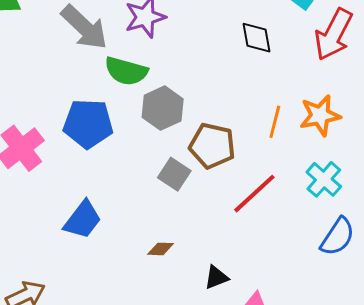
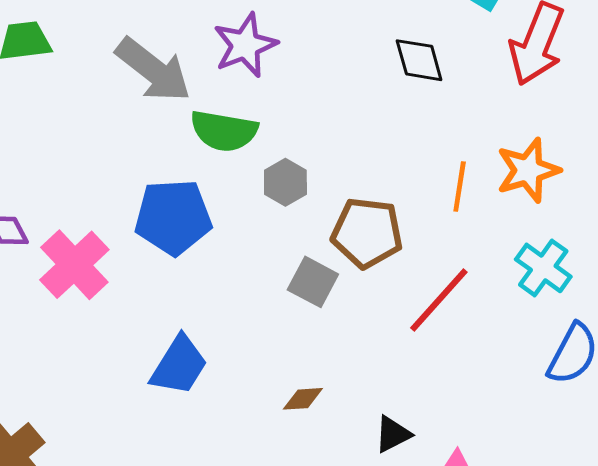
gray hexagon: (163, 108) -> (285, 182), size x0.7

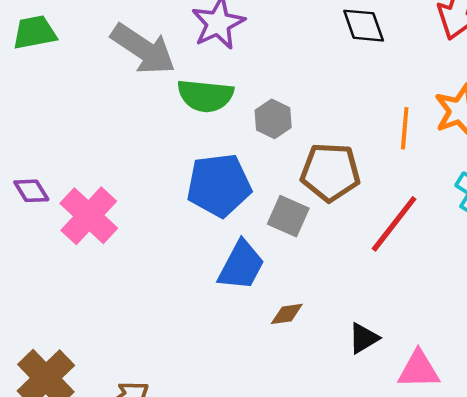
gray hexagon: (285, 182) -> (273, 119), moved
blue pentagon: (173, 217) -> (219, 185), moved
blue trapezoid: (179, 365) -> (241, 265), moved

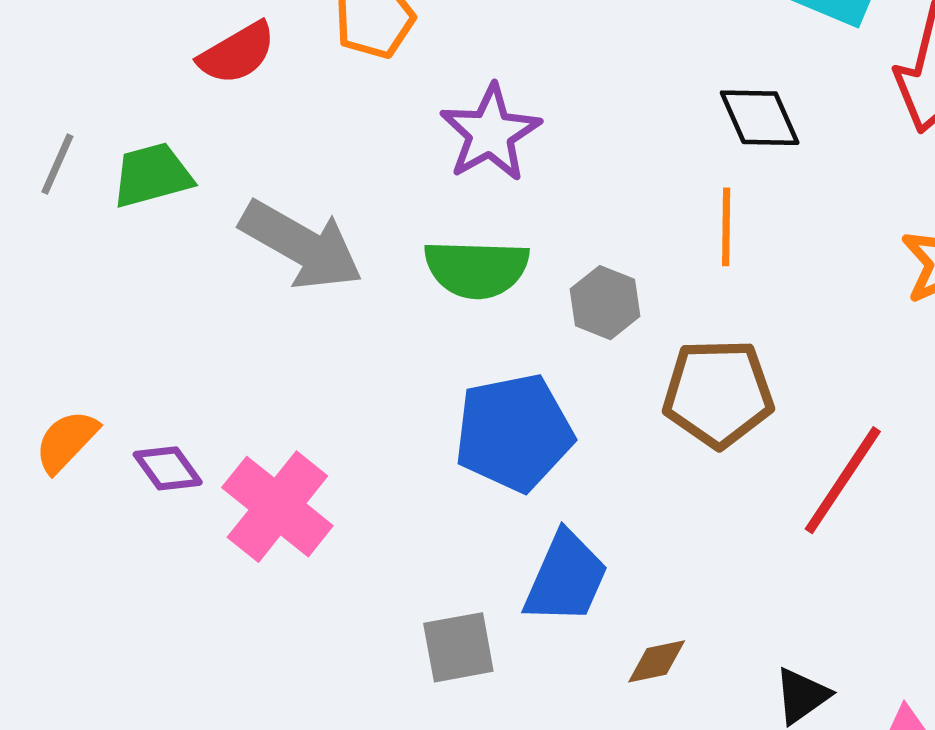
gray arrow: (143, 49) -> (301, 245), moved
orange line: (405, 128) -> (726, 227), moved
gray square: (288, 216) -> (458, 647), moved, turned -30

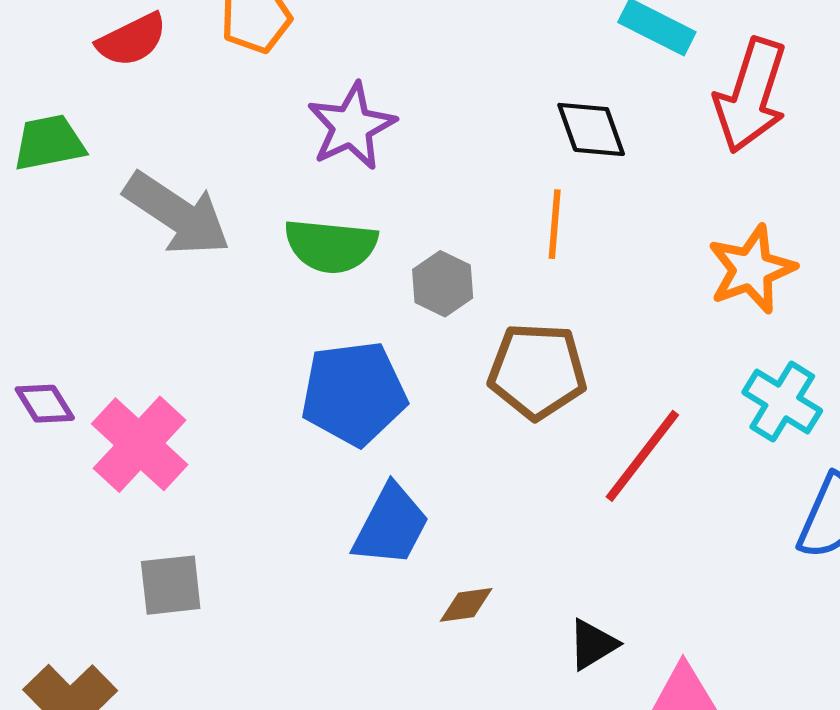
gray square: (458, 647) -> (171, 585), moved

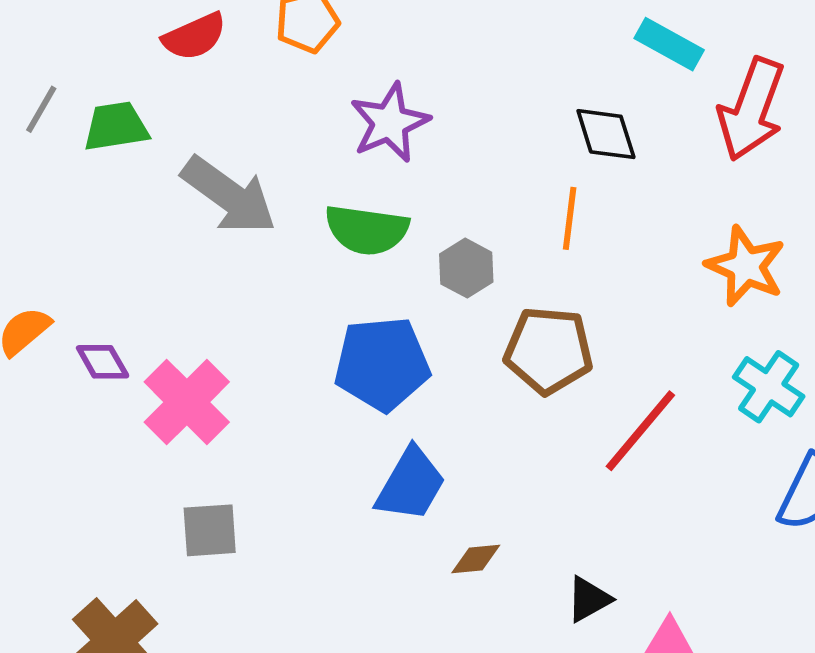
orange star: (751, 269) -> (746, 266), turned -30

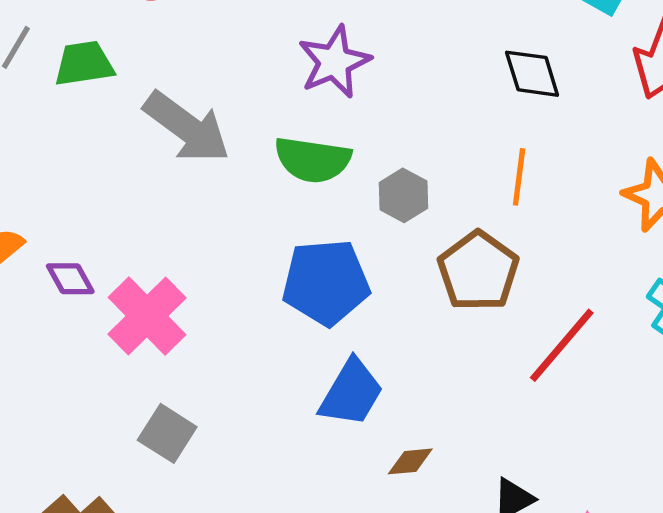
orange line: (570, 218) -> (519, 177), moved
brown pentagon: (549, 350) -> (478, 271), turned 30
gray square: (210, 530) -> (167, 433), turned 36

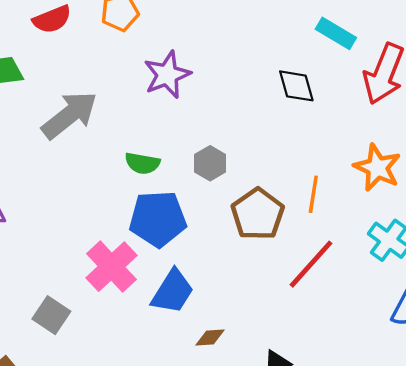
gray arrow: (187, 127) -> (70, 115), turned -76
green semicircle: (313, 160) -> (142, 163), moved, size x0.7
orange line: (519, 177) -> (313, 194), moved
pink cross: (147, 316) -> (111, 267), moved

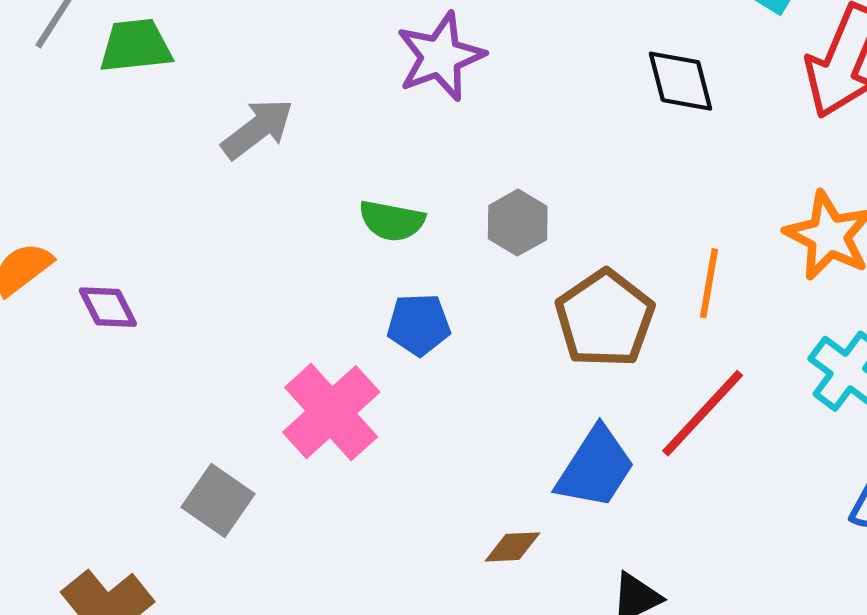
gray arrow: (70, 115) -> (258, 129), size x0.7
blue pentagon: (158, 219) -> (419, 325), size x0.6
blue trapezoid: (173, 292) -> (595, 468), moved

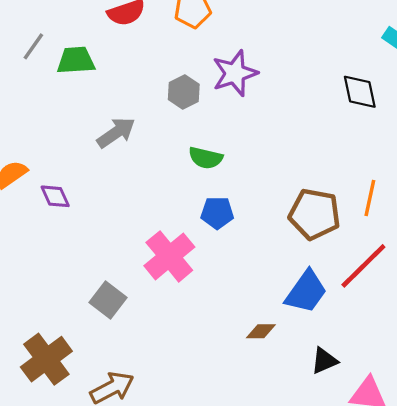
gray arrow: (258, 129) -> (116, 133), moved
gray hexagon: (518, 223) -> (184, 92), moved
brown pentagon: (605, 319) -> (315, 214), turned -30

